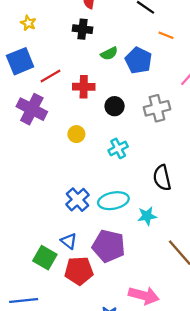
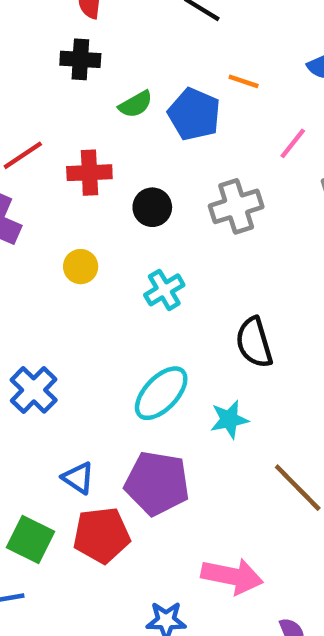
orange line: (166, 35) -> (244, 81), moved
blue cross: (78, 200) -> (34, 390), moved
cyan ellipse: (113, 201) -> (161, 393), turned -32
green square: (45, 258) -> (31, 540), moved

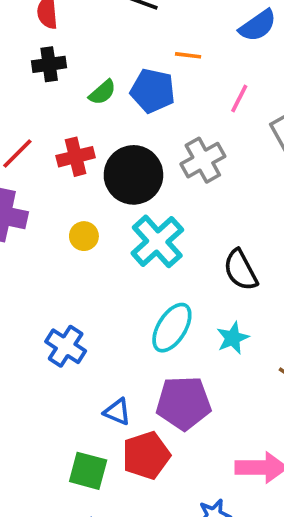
black circle: (152, 207) -> (133, 175), size x1.8
cyan cross: (164, 290) -> (157, 241), size x1.6

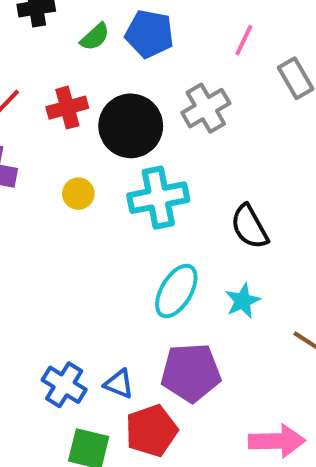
cyan cross: (157, 241) -> (158, 198), turned 32
blue cross: (66, 346) -> (64, 385), moved

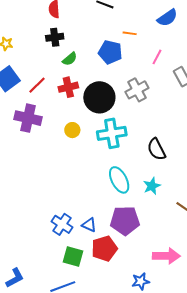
green semicircle: (95, 37) -> (70, 59), moved
cyan ellipse: (176, 291) -> (119, 180), turned -60

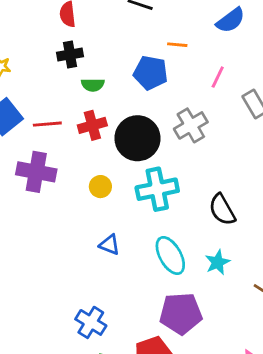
green semicircle: (70, 59) -> (93, 85), turned 42
red line: (37, 85) -> (47, 124), turned 42
blue triangle: (89, 225) -> (110, 245), moved

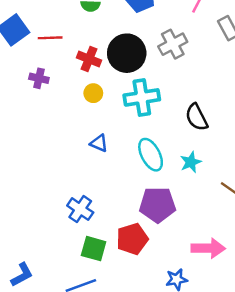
red cross: (92, 125) -> (89, 59), moved, turned 35
purple cross: (36, 172) -> (39, 78), size x0.6

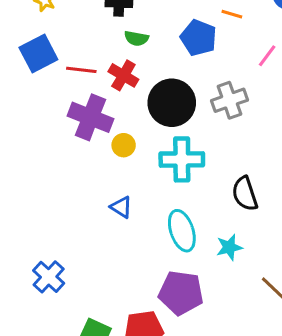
red cross: (89, 59) -> (123, 75), moved
purple cross: (39, 78) -> (90, 117), moved, size x1.8
blue cross: (80, 209) -> (49, 277), moved

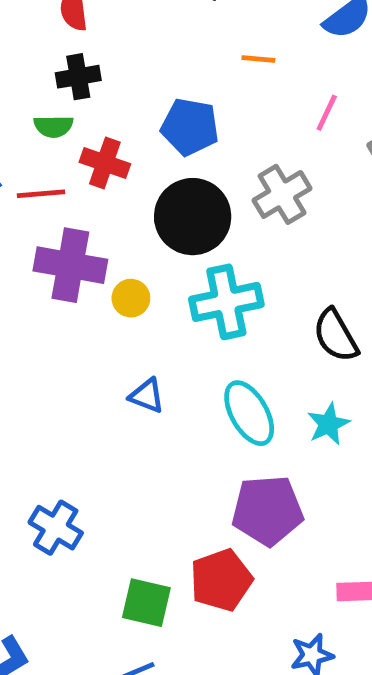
green semicircle: (136, 38) -> (54, 126), moved
blue pentagon: (199, 38) -> (190, 127), moved
red cross: (123, 75) -> (105, 163), moved

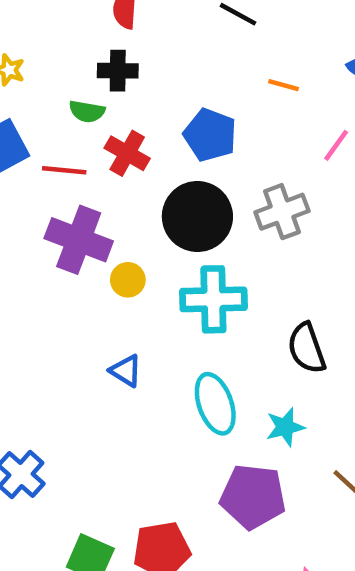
purple pentagon: (267, 510) -> (253, 497), moved

